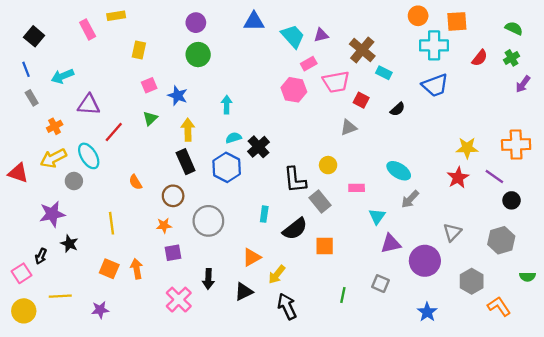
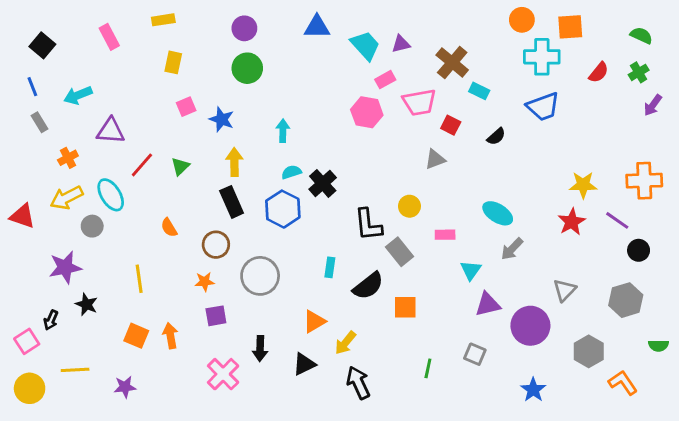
yellow rectangle: (116, 16) -> (163, 20), moved
green triangle: (150, 118) -> (180, 166), moved

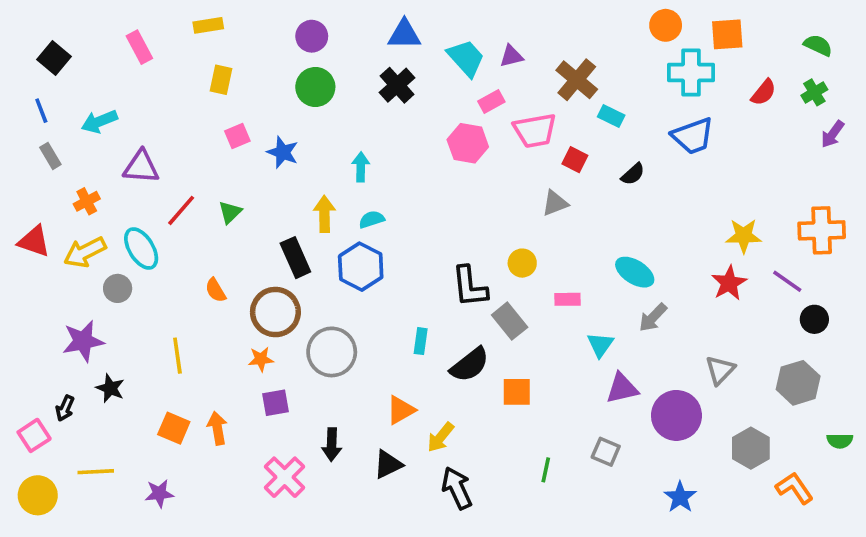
yellow arrow: (234, 162) -> (324, 214), moved
black cross: (323, 183) -> (397, 85), moved
red triangle: (22, 216) -> (34, 241), moved
brown circle: (216, 245) -> (275, 312), size x1.4

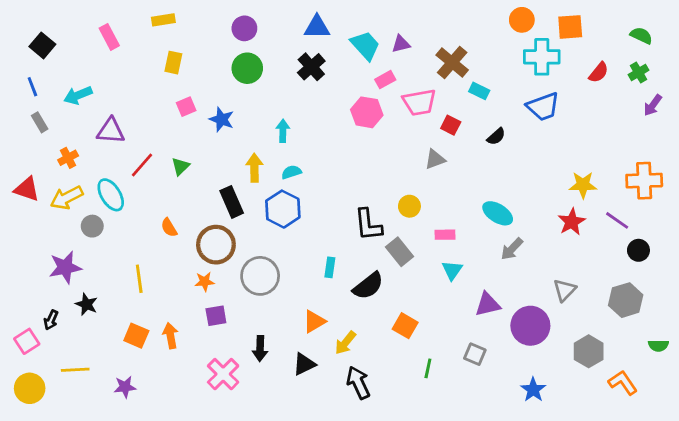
cyan triangle: (600, 345) -> (452, 270), moved
orange square: (517, 392) -> (405, 326), moved, turned 30

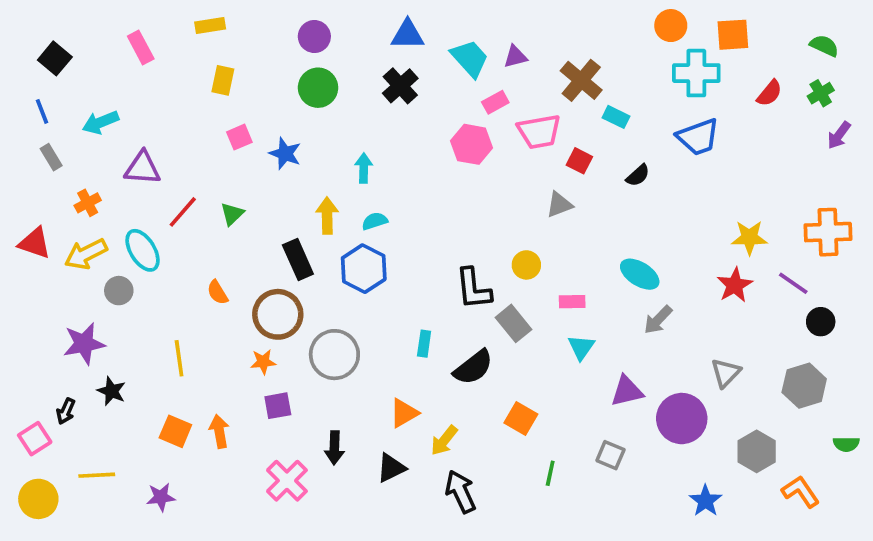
blue star: (533, 390) -> (705, 501), moved

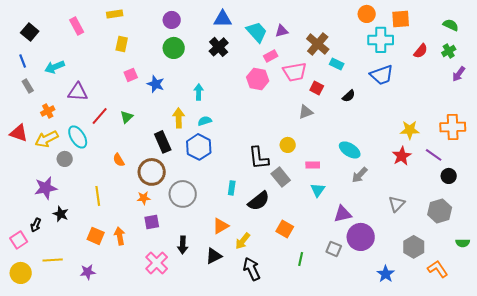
purple circle: (682, 419) -> (361, 237), moved

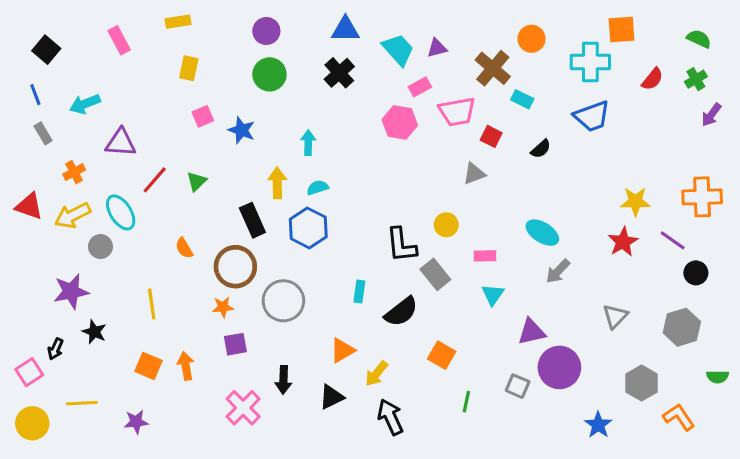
orange circle: (367, 14) -> (532, 39), moved

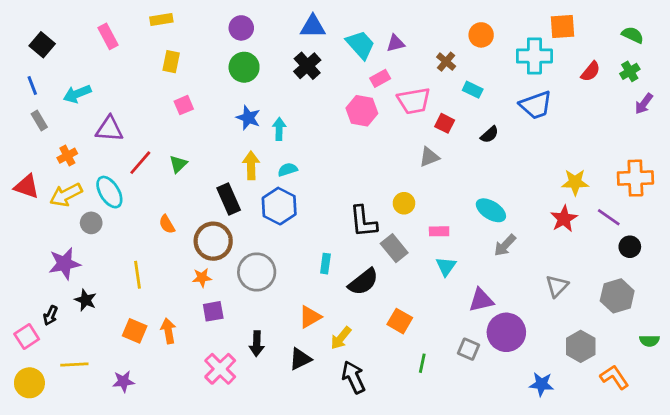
brown cross: (493, 68) -> (446, 62), size x0.6
blue star: (242, 130) -> (248, 118), moved
blue star: (598, 425) -> (541, 384), turned -30

